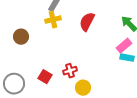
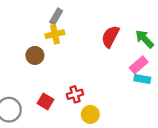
red semicircle: (87, 22) -> (110, 37), moved
brown circle: (21, 37) -> (35, 55), moved

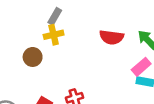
red semicircle: (110, 37) -> (112, 37), turned -110

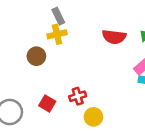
gray rectangle: (55, 16) -> (58, 16), turned -56

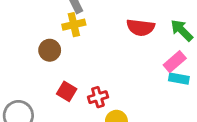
red square: (47, 104) -> (67, 91), moved

